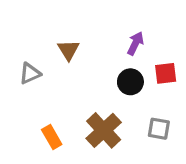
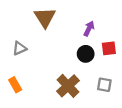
brown triangle: (68, 50) -> (45, 17), moved, size x1.5
orange rectangle: (52, 137) -> (15, 85), moved

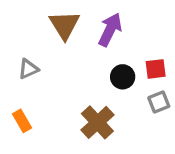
purple arrow: (89, 29) -> (110, 30), moved, size x1.5
gray square: (104, 85) -> (159, 102), moved, turned -32

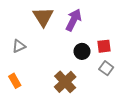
gray square: (159, 102) -> (106, 68), turned -32

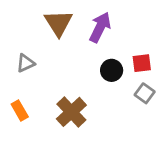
brown cross: (65, 82) -> (71, 112), moved

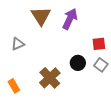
black circle: (112, 70) -> (78, 63), moved
orange rectangle: (20, 111) -> (14, 86), moved

